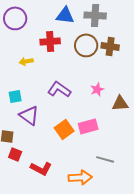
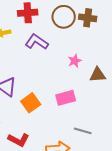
purple L-shape: (59, 89) -> (37, 42), moved
orange square: (64, 129) -> (31, 103), moved

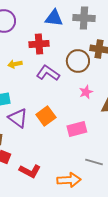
brown circle: (64, 17) -> (78, 61), moved
orange square: (31, 103) -> (46, 116), moved

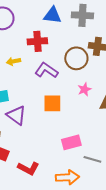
orange square: (46, 116) -> (52, 103), moved, turned 36
pink rectangle: (77, 129) -> (71, 142), moved

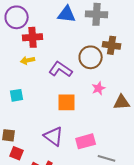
red cross: (37, 41) -> (33, 37), moved
purple triangle: (16, 115) -> (54, 136), moved

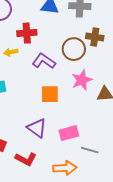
red cross: (33, 37) -> (27, 33), moved
pink star: (99, 88) -> (82, 80), size x1.5

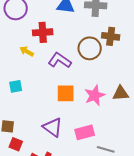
yellow arrow: (11, 52) -> (27, 51), turned 40
pink star: (82, 80) -> (95, 95), moved

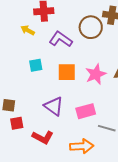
cyan square: (16, 86) -> (36, 65), moved
red square: (16, 144) -> (17, 123), turned -32

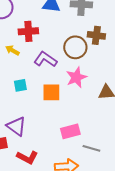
pink star: (96, 74) -> (76, 77), moved
purple triangle: (54, 106) -> (16, 126), moved

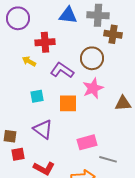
brown cross: (96, 35) -> (113, 34), moved
purple triangle: (16, 126) -> (43, 129), moved

